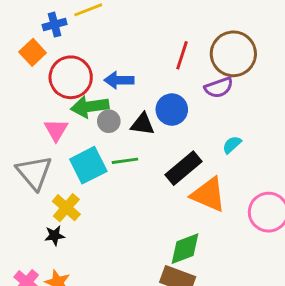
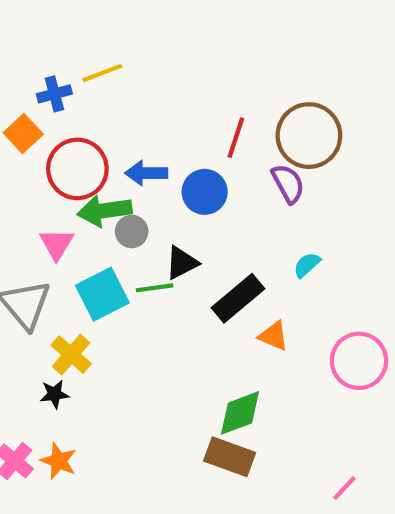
purple semicircle: (219, 88) -> (288, 184), turned -100
blue circle: (172, 110) -> (205, 192), moved
black triangle: (142, 124) -> (182, 263), moved, turned -35
orange triangle: (208, 195) -> (273, 336), size x0.6

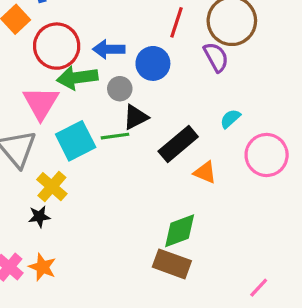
gray circle: (132, 231) -> (120, 89), moved
pink triangle: (57, 244) -> (41, 103), size x1.4
pink circle: (359, 361) -> (267, 155), moved

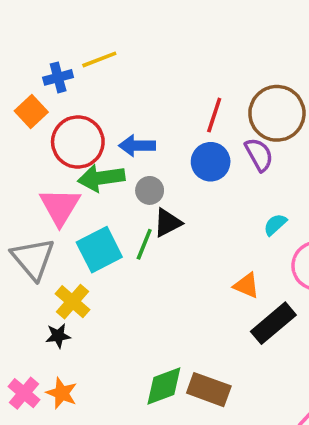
blue circle: (153, 63) -> (211, 162), moved
green line: (115, 136) -> (144, 244), turned -60
black rectangle: (178, 144) -> (273, 323), moved
green diamond: (180, 231) -> (164, 386), moved

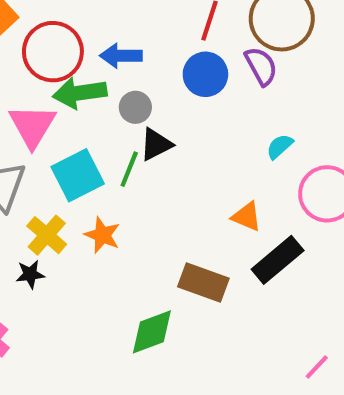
brown rectangle: (209, 390) -> (203, 282), moved
orange star: (62, 393) -> (102, 235), moved

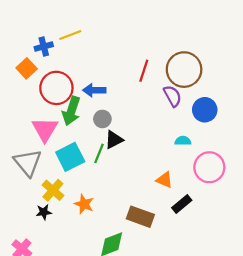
blue circle: (205, 74) -> (205, 110), moved
green arrow: (80, 93) -> (71, 111), turned -64
cyan semicircle: (280, 146) -> (183, 141), turned 42
orange star: (102, 235) -> (84, 204), moved
black rectangle: (278, 260) -> (182, 204), size x0.7

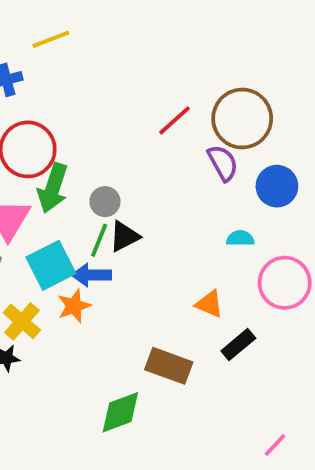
yellow line: (70, 35) -> (51, 39), moved
red line: (144, 71) -> (175, 120), turned 30
blue arrow: (94, 90) -> (91, 275), moved
green line: (99, 153) -> (99, 240), moved
orange star: (84, 204) -> (74, 306), moved, turned 30

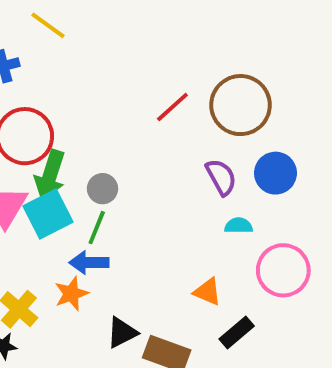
yellow line: (51, 39) -> (48, 25), turned 57
purple semicircle: (223, 163) -> (221, 177), moved
black triangle: (124, 236) -> (122, 332), moved
cyan square: (51, 265) -> (48, 214), moved

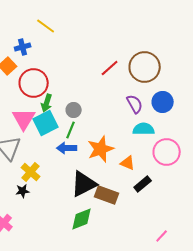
green arrow: (50, 175) -> (47, 103), size x0.7
cyan semicircle: (239, 226) -> (144, 129), size x1.5
orange star: (71, 294) -> (101, 149), moved, size x1.5
black triangle: (122, 332) -> (84, 184), size x1.6

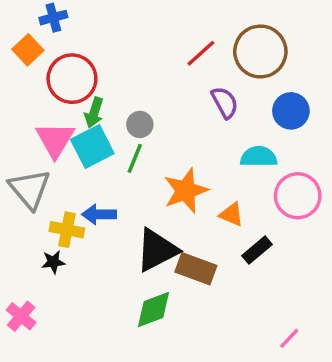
purple semicircle: (135, 104) -> (225, 102), moved
blue arrow: (67, 148) -> (99, 214), moved
yellow cross: (31, 172) -> (67, 230), turned -30

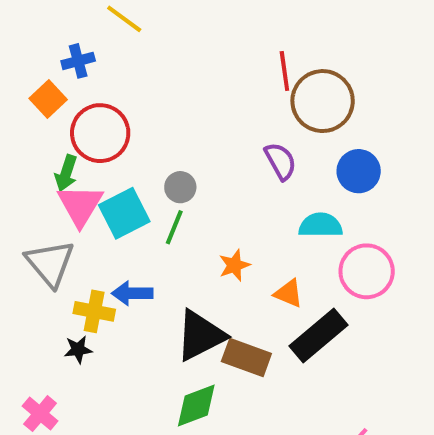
red line: (201, 53) -> (284, 71), moved, turned -56
green arrow: (94, 113) -> (66, 173), moved
orange star: (186, 191) -> (234, 265), size x0.6
black rectangle: (257, 250) -> (319, 335), size x1.6

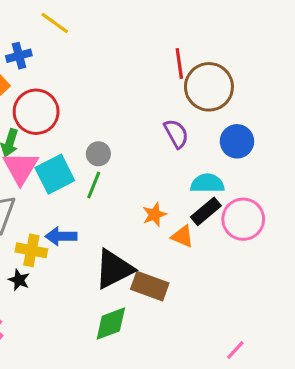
orange star: (234, 265) -> (154, 215), moved
black rectangle: (319, 335) -> (206, 211), moved, size x0.7
black star: (78, 349) -> (19, 280), turned 30

